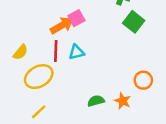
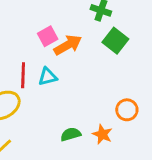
orange arrow: (62, 25) -> (68, 45), moved

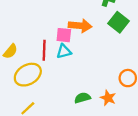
pink square: (48, 36) -> (64, 35), moved, turned 35
orange arrow: (68, 45) -> (80, 26), turned 35

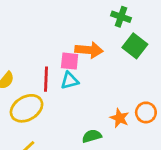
orange star: (108, 98) -> (120, 118), moved

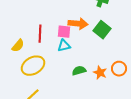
green square: (135, 46) -> (102, 30), moved
red line: (46, 79) -> (40, 34), moved
green semicircle: (92, 136) -> (79, 71), moved

